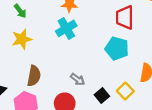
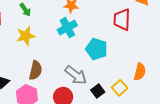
cyan pentagon: (117, 49) -> (97, 49), moved
gray arrow: (78, 79) -> (76, 75), size x1.6

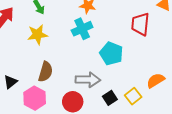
orange semicircle: (140, 72) -> (156, 80), turned -138
gray arrow: (76, 75) -> (88, 80), turned -40

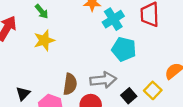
cyan cross: (82, 29) -> (113, 19), moved
brown semicircle: (46, 72) -> (70, 84), moved

